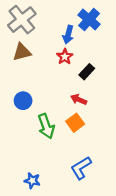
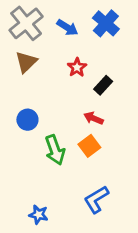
blue arrow: (68, 35) -> (67, 28), moved, turned -72
brown triangle: (22, 52) -> (26, 62), turned -30

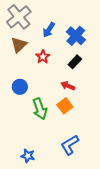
blue cross: (106, 23) -> (76, 36), moved
blue arrow: (67, 28) -> (49, 30), moved, turned 91
red star: (77, 67) -> (43, 57), moved

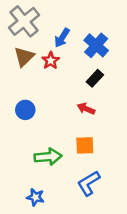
red star: (43, 57) -> (51, 61), moved
orange square: (65, 106) -> (85, 145), moved, turned 35
green arrow: (40, 109) -> (48, 157), moved, turned -75

